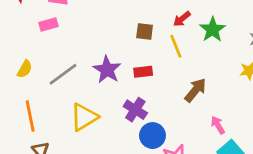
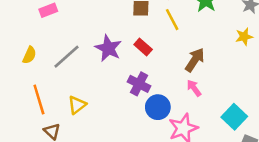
red rectangle: (143, 72) -> (143, 47), turned 54
yellow triangle: (84, 117) -> (77, 105), moved, size x0.7
pink arrow: (218, 125) -> (194, 88), moved

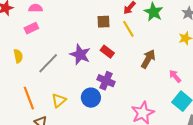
yellow semicircle: (29, 55) -> (18, 56), moved, turned -32
pink arrow: (194, 88) -> (175, 76), moved
blue circle: (158, 107) -> (91, 98), moved

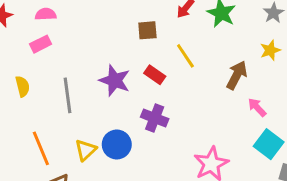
yellow line: (128, 29) -> (185, 56), moved
brown arrow: (148, 59) -> (237, 75), moved
gray line: (48, 63) -> (68, 95), turned -50
blue circle: (91, 98) -> (117, 144), moved

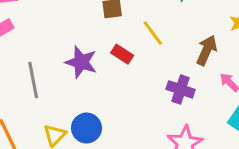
purple cross: (155, 118) -> (181, 89), moved

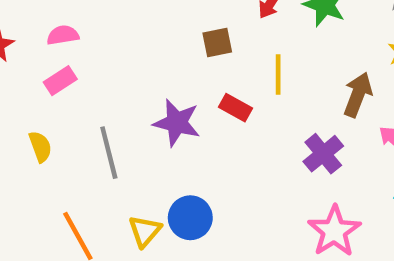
yellow line: (153, 33) -> (278, 74), turned 40
purple cross: (181, 89) -> (323, 154), turned 36

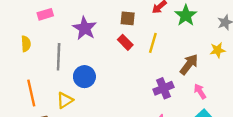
red rectangle: (236, 108) -> (125, 42), moved
purple star: (177, 123) -> (85, 28), moved
blue circle: (190, 218) -> (84, 77), moved

